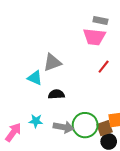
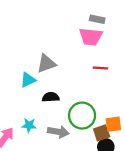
red line: (104, 67) -> (100, 68), turned 56
cyan triangle: (35, 78) -> (28, 80), turned -49
green circle: (85, 125) -> (82, 116), moved

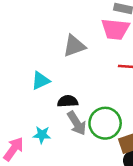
gray triangle: (46, 64) -> (74, 46), moved
gray arrow: (58, 132) -> (77, 123), moved, turned 48

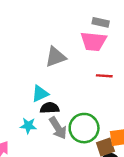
cyan triangle: (41, 81) -> (40, 94), moved
cyan star: (42, 135) -> (28, 126), moved

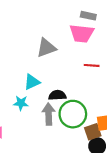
black semicircle: (50, 108) -> (57, 95), moved
cyan star: (28, 126) -> (21, 103), moved
gray arrow: (58, 128) -> (49, 114), turned -150

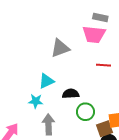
gray arrow: (49, 114) -> (48, 124), moved
green circle: (73, 114) -> (85, 112), size x0.7

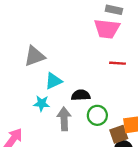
gray triangle: (60, 48) -> (34, 56), moved
gray arrow: (48, 124) -> (64, 119), moved

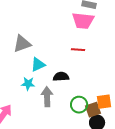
red line: (118, 63) -> (78, 50), moved
green circle: (97, 115) -> (79, 105), moved

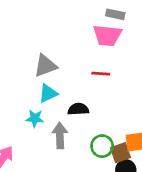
gray triangle: (22, 44) -> (45, 66), moved

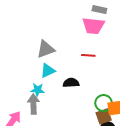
gray arrow: (60, 136) -> (33, 104), moved
green circle: (102, 146) -> (104, 103), moved

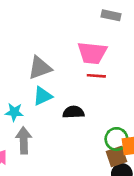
pink trapezoid: (93, 26) -> (92, 53), moved
cyan star: (37, 90) -> (14, 112), moved

